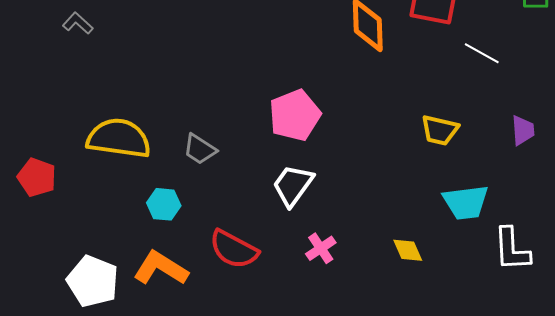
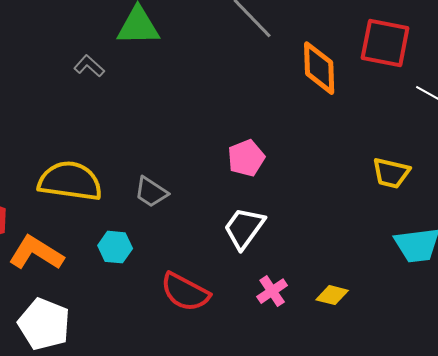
gray L-shape: (78, 23) -> (89, 66), moved
pink pentagon: (295, 115) -> (246, 158), size x0.7
yellow diamond: (408, 250) -> (332, 295), moved, turned -52
orange L-shape: (161, 268) -> (36, 253), moved

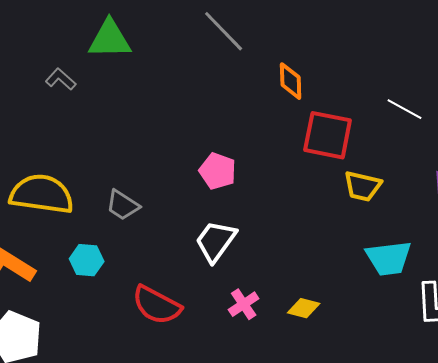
red square: (385, 43) -> (328, 135), moved
orange diamond: (319, 68) -> (291, 81), size x0.7
pink pentagon: (246, 158) -> (218, 171), turned -30

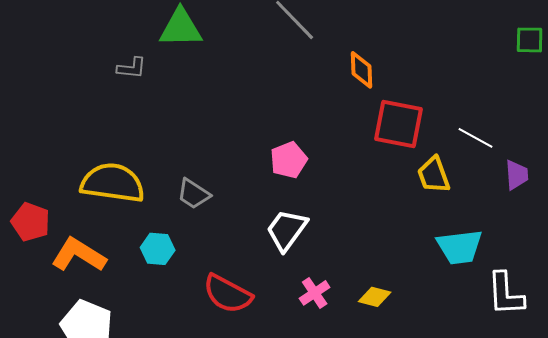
gray L-shape: (61, 79) -> (132, 68), turned 144
white line: (405, 109) -> (476, 138), moved
pink pentagon: (218, 171) -> (289, 160), turned 30
yellow trapezoid: (363, 186) -> (434, 175), turned 57

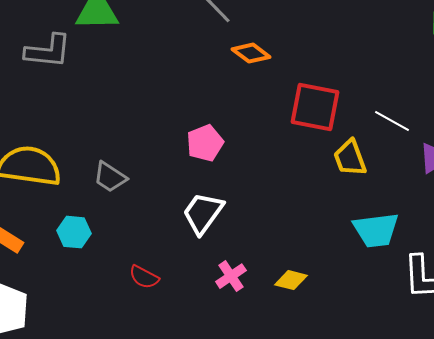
gray L-shape: (132, 68) -> (48, 51), size x1.6
orange diamond: (362, 70) -> (251, 53), moved, turned -51
red semicircle: (228, 294) -> (144, 277), size x0.6

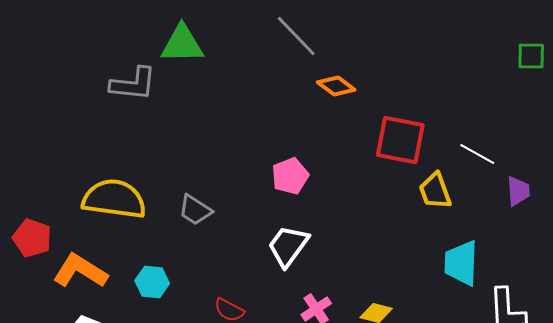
cyan trapezoid: (376, 230) -> (461, 263), turned 99
cyan hexagon: (74, 232) -> (152, 282), moved

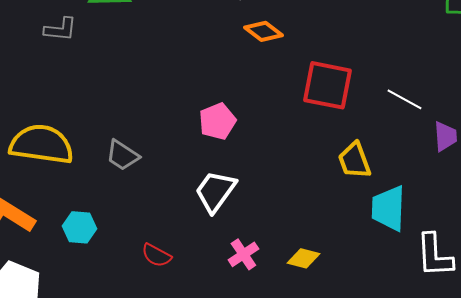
gray L-shape: (133, 84) -> (60, 29), size x0.7
yellow trapezoid: (435, 191) -> (354, 160), moved

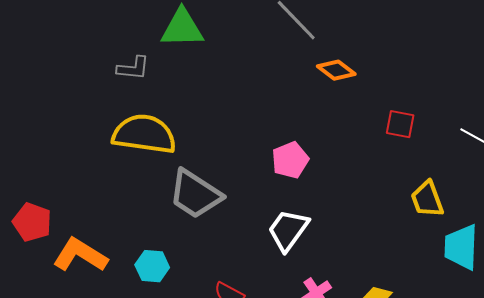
red square: (327, 85) -> (400, 124), size x0.6
yellow semicircle: (41, 144) -> (144, 134), moved
gray trapezoid: (122, 155) -> (195, 194), size x1.6

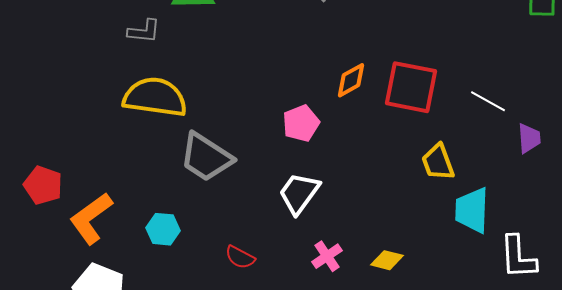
orange diamond: (336, 70) -> (351, 80), moved, turned -66
red square: (400, 124) -> (411, 87), size x1.8
orange L-shape: (80, 255) -> (91, 218), turned -68

